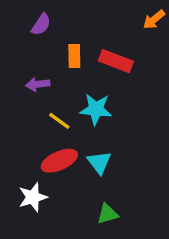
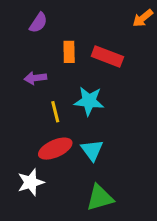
yellow line: (59, 121) -> (55, 112), turned 40
green triangle: (107, 214) -> (100, 198), size x1.4

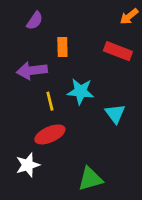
red rectangle: (107, 56) -> (118, 51), moved
purple arrow: (35, 78) -> (32, 71), size x1.5
cyan triangle: (92, 150) -> (115, 114), moved

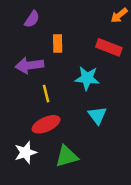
cyan star: (80, 91) -> (87, 78), moved
cyan triangle: (115, 114) -> (97, 115), moved
green triangle: (90, 179) -> (67, 156), moved

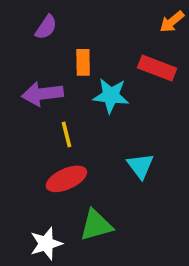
cyan star: (87, 78) -> (111, 96), moved
white star: (26, 152) -> (46, 244), moved

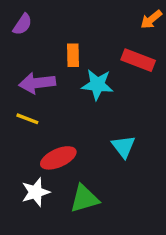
purple semicircle: (46, 27) -> (22, 24), moved
yellow line: (66, 134) -> (27, 119), moved, turned -55
white star: (46, 244) -> (35, 192), moved

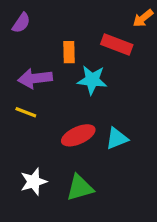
red rectangle: (138, 60) -> (117, 44), moved
cyan triangle: (123, 147) -> (117, 138), turned 45
red ellipse: (58, 158) -> (78, 135), moved

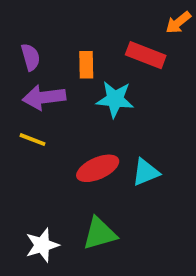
purple semicircle: (21, 23) -> (31, 57), moved, turned -50
white star: (34, 182) -> (42, 245), moved

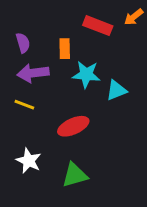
red rectangle: (146, 55) -> (98, 26), moved
cyan triangle: (146, 172) -> (116, 90), moved
white star: (42, 245) -> (29, 161), moved, turned -30

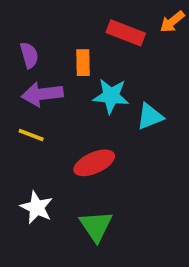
green triangle: (75, 175) -> (96, 226), turned -48

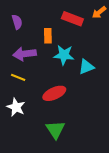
purple semicircle: (29, 55) -> (17, 22), moved
white star: (37, 207) -> (16, 107), moved

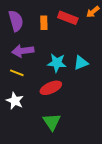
purple semicircle: (17, 22) -> (16, 21), size x1.5
orange rectangle: (48, 36) -> (44, 23), moved
cyan star: (64, 55) -> (57, 63), moved

